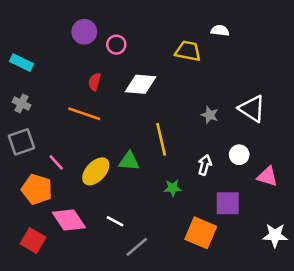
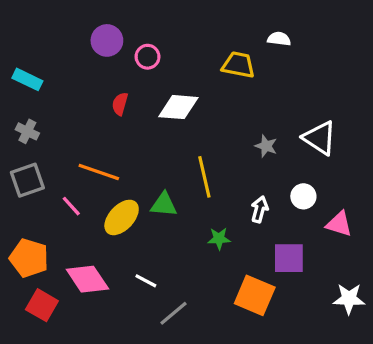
orange line: (84, 114) -> (99, 172), moved
orange pentagon: (37, 189) -> (29, 258), moved

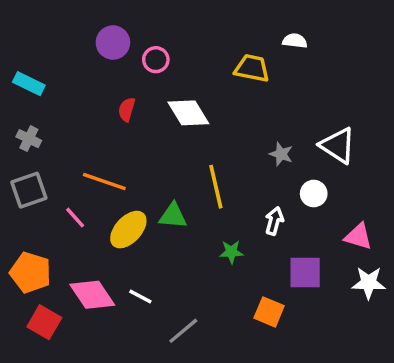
white diamond: (178, 107) -> (188, 113), turned 54
white circle: (303, 196) -> (314, 194), moved
white line: (146, 281) -> (140, 296), moved
orange square: (255, 295) -> (269, 312), size x0.7
white star: (349, 299) -> (369, 283), moved

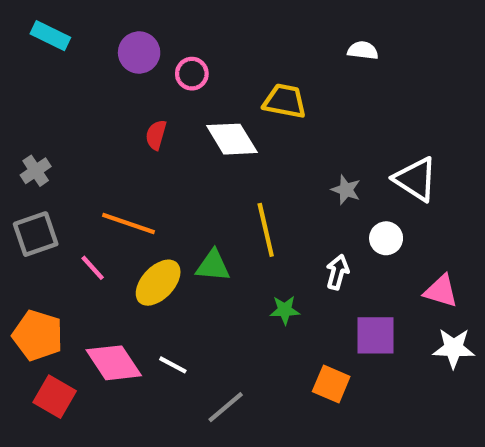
yellow trapezoid: (252, 68) -> (285, 101), moved
cyan rectangle: (29, 84) -> (50, 36), moved
gray cross: (29, 139) -> (36, 171), turned 30

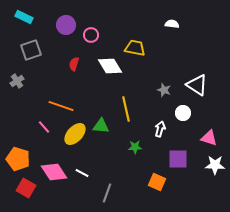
gray square: (36, 234) -> (31, 50), moved
gray line: (226, 407) -> (107, 193), turned -30

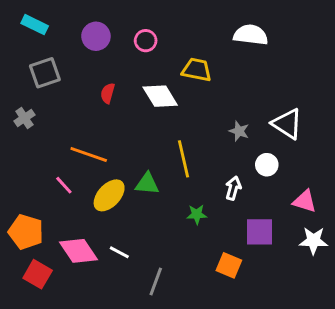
white semicircle: (172, 24) -> (251, 35), size x1.6
pink circle: (91, 35) -> (146, 41), moved

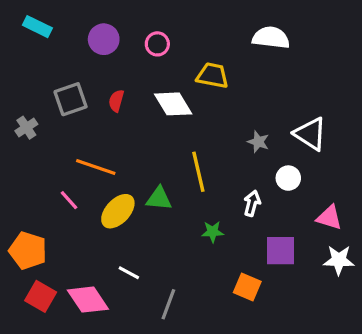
gray square: (45, 73) -> (71, 99), moved
pink diamond: (78, 251) -> (88, 300), moved

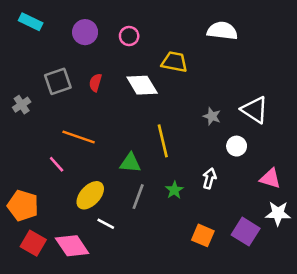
white arrow: (252, 203) -> (209, 178), moved
yellow ellipse: (118, 211) -> (90, 195), moved
green star: (213, 232) -> (174, 190), turned -30
purple square: (280, 251) -> (246, 232), moved, turned 32
gray line: (168, 304) -> (138, 197), moved

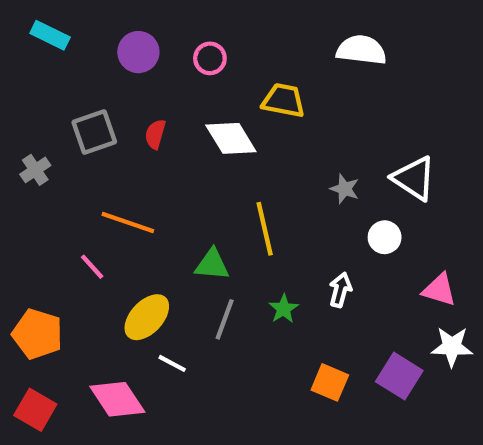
red square: (33, 243) -> (35, 410), moved

